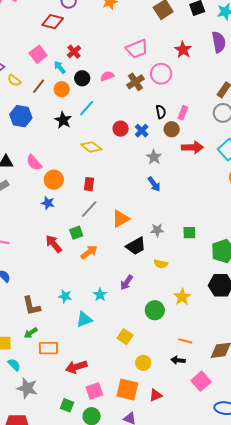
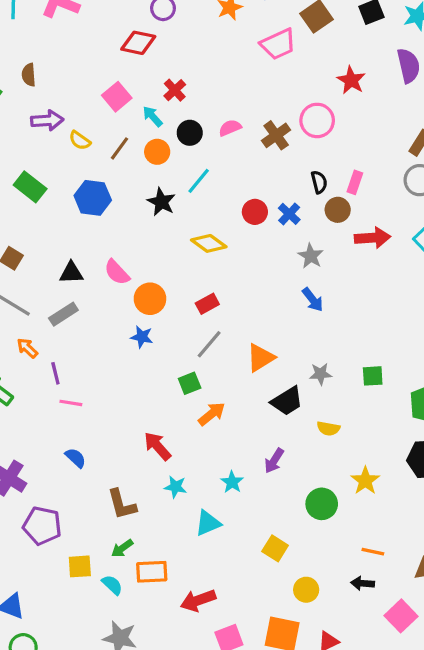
pink trapezoid: (137, 49) -> (278, 44), moved
red rectangle: (89, 184) -> (207, 304), turned 56
red arrow: (54, 244) -> (157, 446), moved
cyan semicircle: (14, 365) -> (112, 585), moved

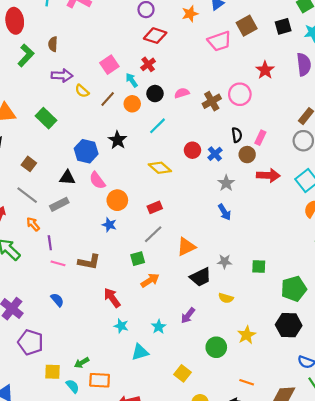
red diamond: (138, 43) -> (155, 36), moved
blue hexagon: (93, 198) -> (86, 151), moved
black star: (161, 202) -> (117, 140), moved
brown L-shape: (122, 504) -> (89, 262), moved, turned -70

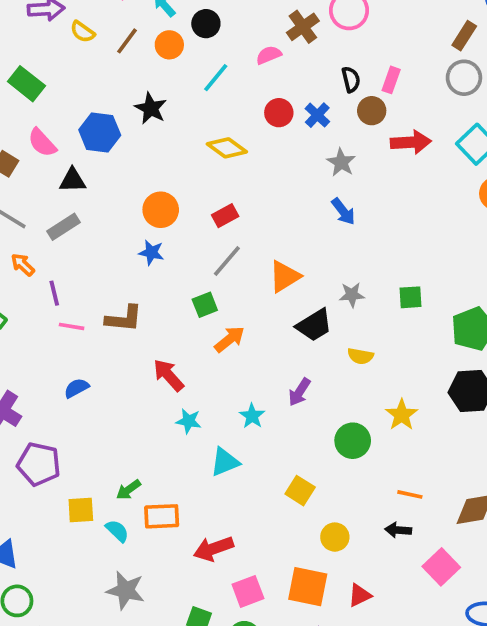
pink semicircle: (182, 93) -> (269, 55), moved
pink semicircle: (97, 180) -> (42, 143), moved
blue semicircle: (57, 300) -> (76, 388), turned -72

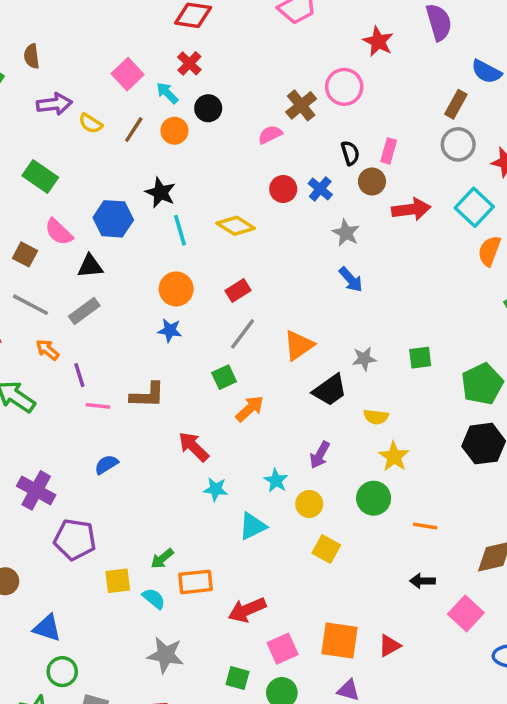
cyan line: (216, 78) -> (180, 230), moved, turned -52
yellow star: (402, 415) -> (394, 457), moved
orange line: (410, 494) -> (425, 526), moved
yellow circle: (335, 537) -> (309, 504), moved

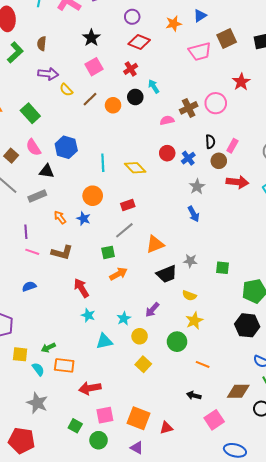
cyan arrow: (167, 93) -> (154, 86), moved
black star: (160, 193) -> (91, 38), moved
orange arrow: (48, 350) -> (60, 217), moved

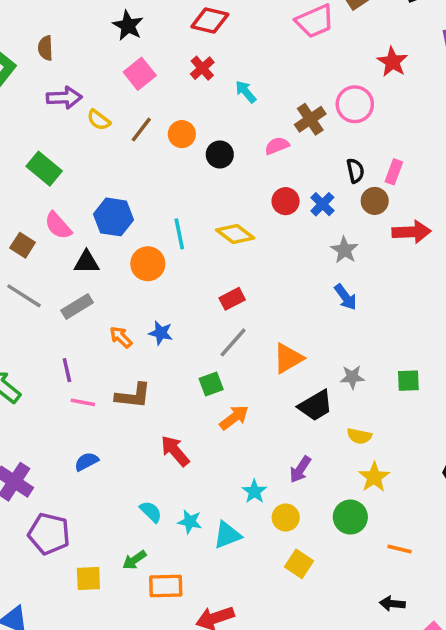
black circle: (135, 97) -> (220, 154), moved
orange circle: (93, 196) -> (148, 264), moved
cyan star: (88, 315) -> (190, 522), moved
cyan semicircle: (38, 369) -> (151, 512), moved

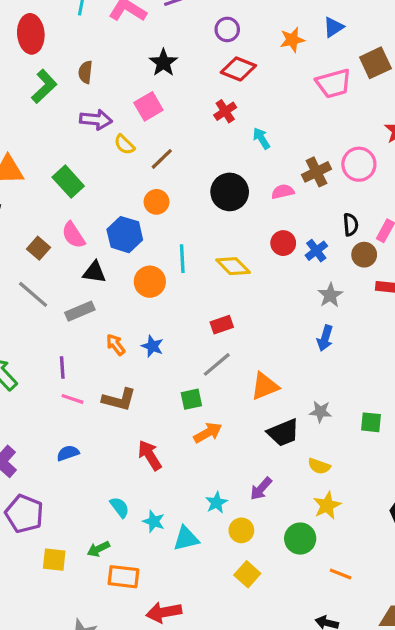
pink square: (140, 74) -> (148, 106), moved
orange circle: (182, 134) -> (156, 202), moved
black circle: (220, 154) -> (230, 192), size x1.5
blue arrow: (346, 297) -> (325, 338), turned 45

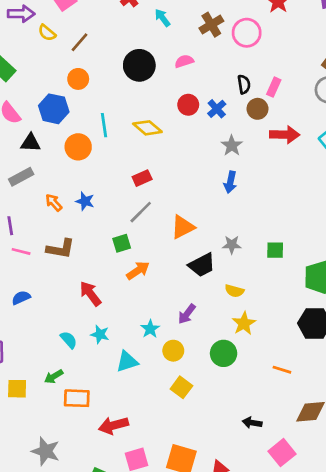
brown cross: (316, 172) -> (211, 25), moved
cyan star: (154, 521) -> (100, 334), moved
orange line: (341, 574) -> (282, 370), moved

